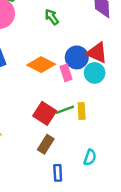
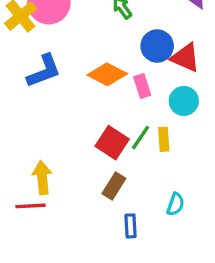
blue circle: (77, 57) -> (157, 46), moved
cyan circle: (95, 73) -> (184, 101), moved
green line: (65, 110) -> (140, 138), turned -36

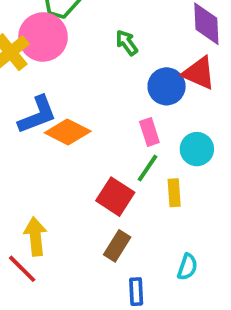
red triangle: (185, 58) -> (199, 73), moved
orange diamond: (107, 74) -> (68, 132), moved
green line: (140, 138) -> (148, 168), moved
red line: (31, 206) -> (22, 269), turned 48

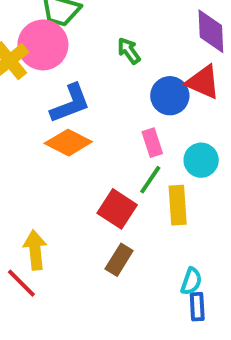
blue L-shape: (37, 115) -> (70, 104), moved
yellow rectangle: (174, 193) -> (178, 205), size x1.4
blue rectangle: (136, 292) -> (197, 307), moved

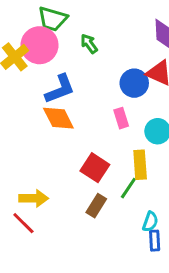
green arrow: (129, 51) -> (89, 44), moved
orange diamond: (68, 143) -> (58, 118), turned 36
green line: (150, 180) -> (128, 188), moved
yellow arrow: (35, 250) -> (34, 198), turned 96

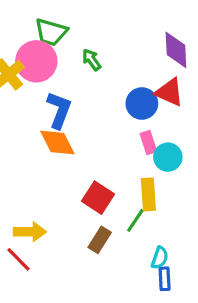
blue L-shape: (60, 89) -> (59, 110), turned -48
pink rectangle: (121, 118) -> (148, 142), moved

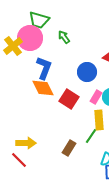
blue circle: (142, 104) -> (87, 72), moved
pink rectangle: (148, 142) -> (96, 97), moved, turned 48
red square: (98, 198) -> (69, 99), moved

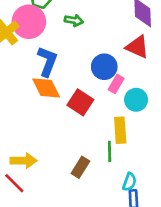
green arrow: (64, 37) -> (74, 20), turned 136
pink rectangle: (96, 97) -> (116, 84), moved
green line: (91, 136) -> (110, 151), turned -35

